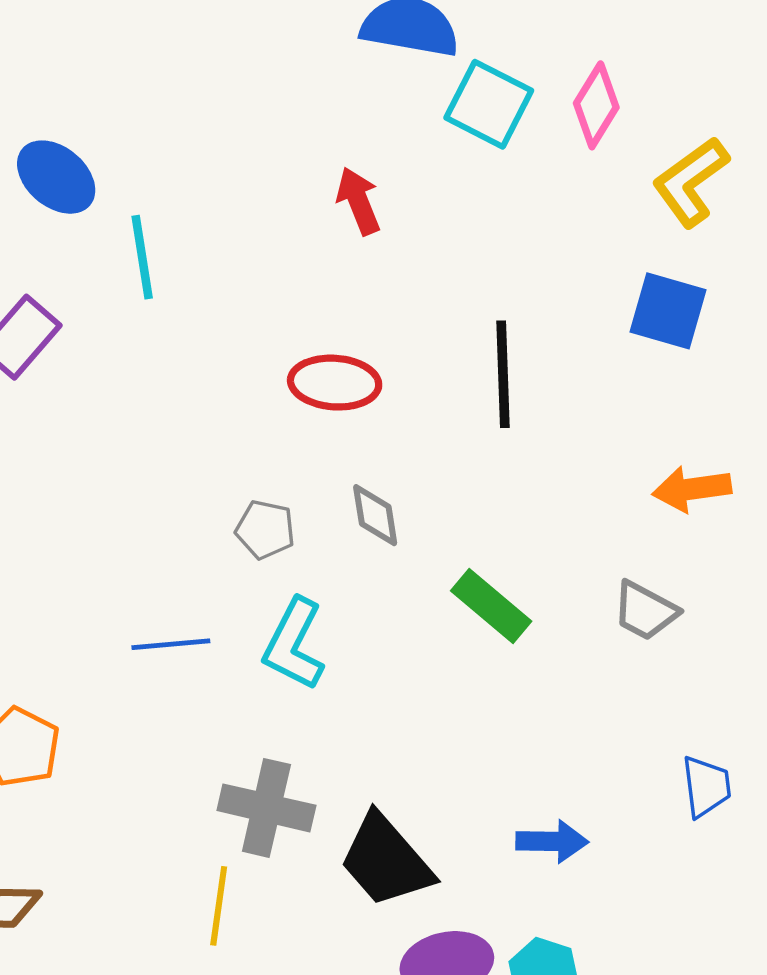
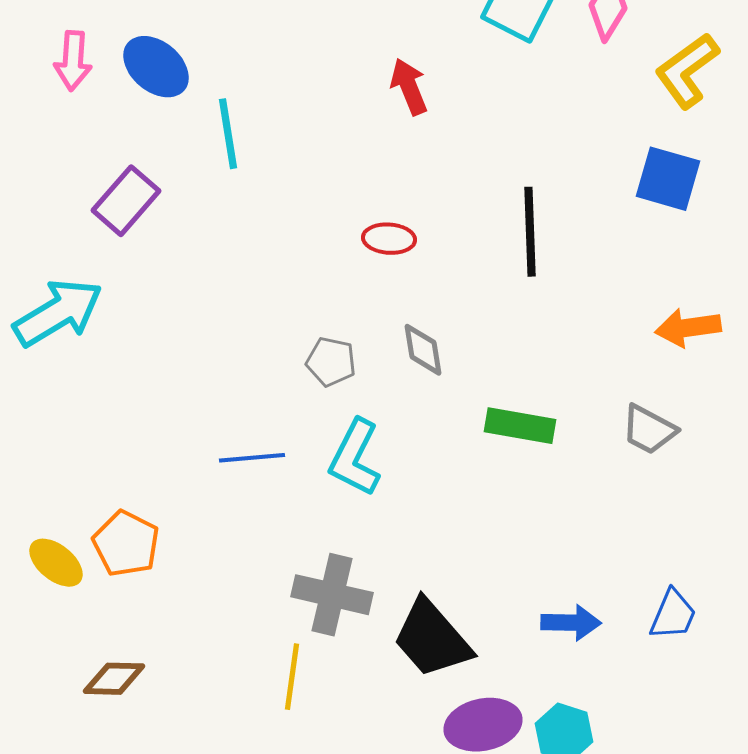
red ellipse: (335, 383) -> (389, 239), size x0.7
green rectangle: (491, 606) -> (520, 426), turned -30
blue trapezoid: (706, 786) -> (673, 615), moved, turned 30

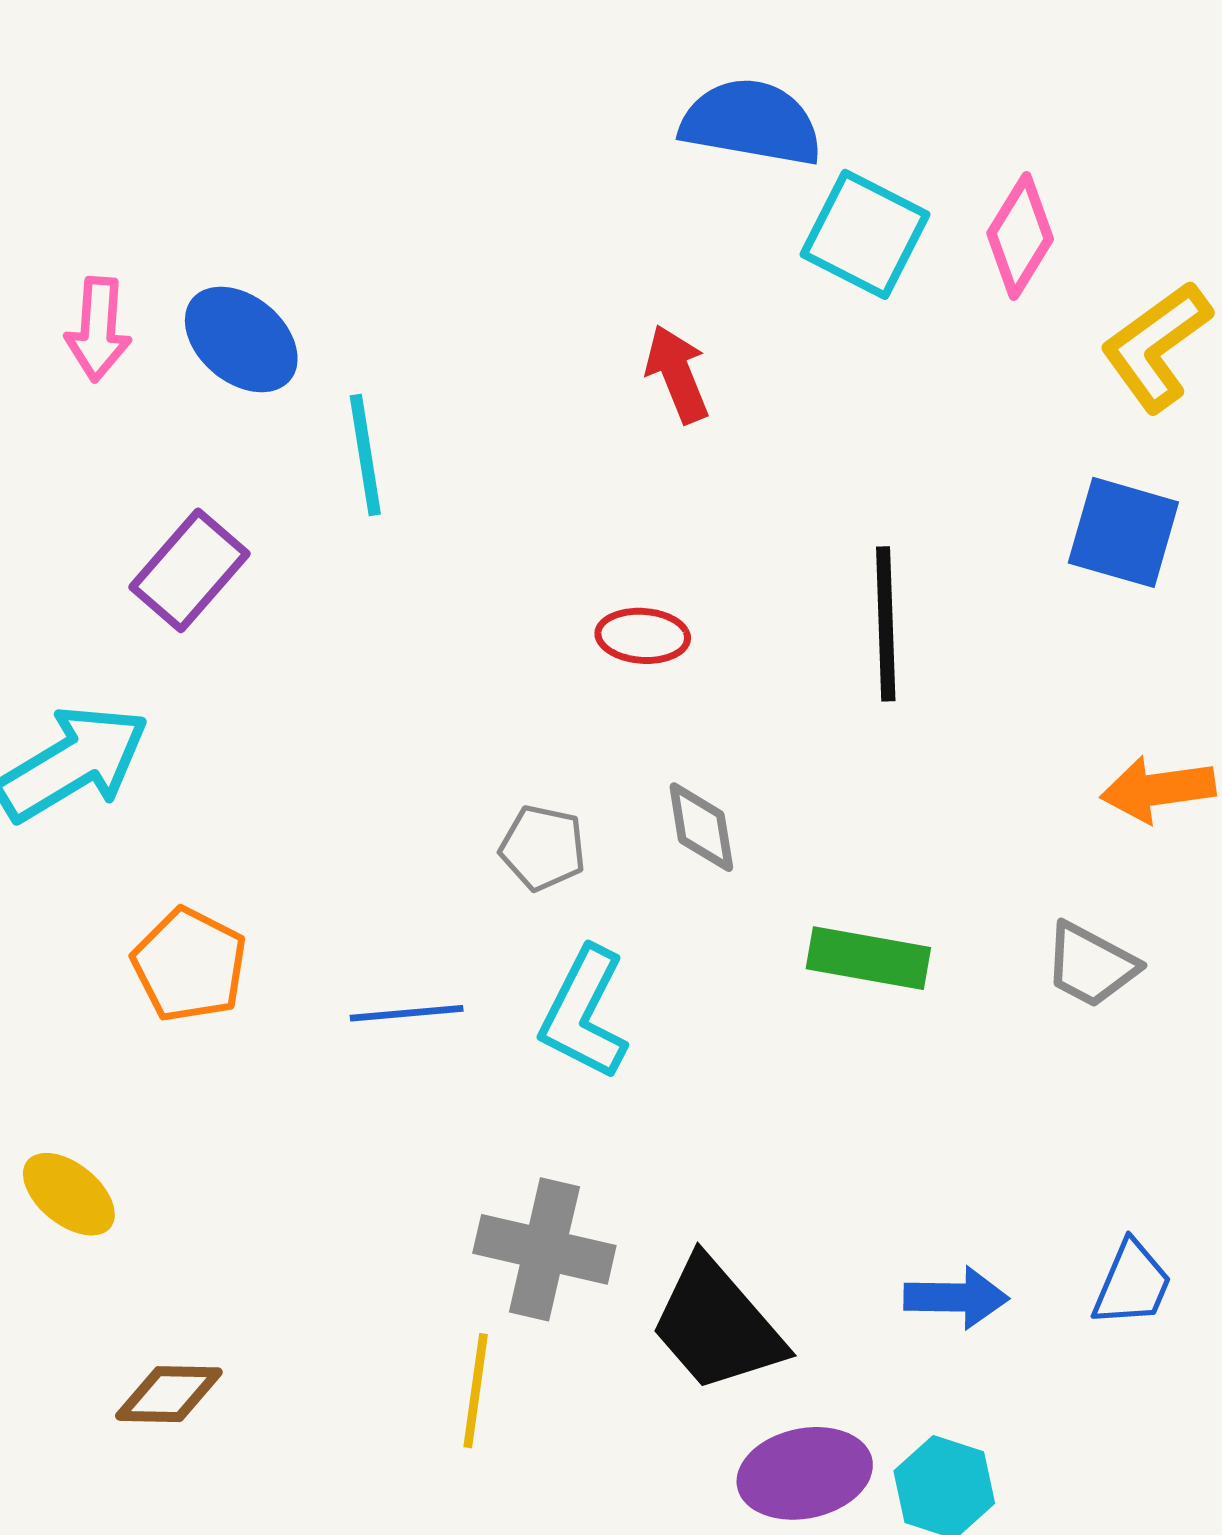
orange pentagon: (126, 544) -> (190, 965), moved

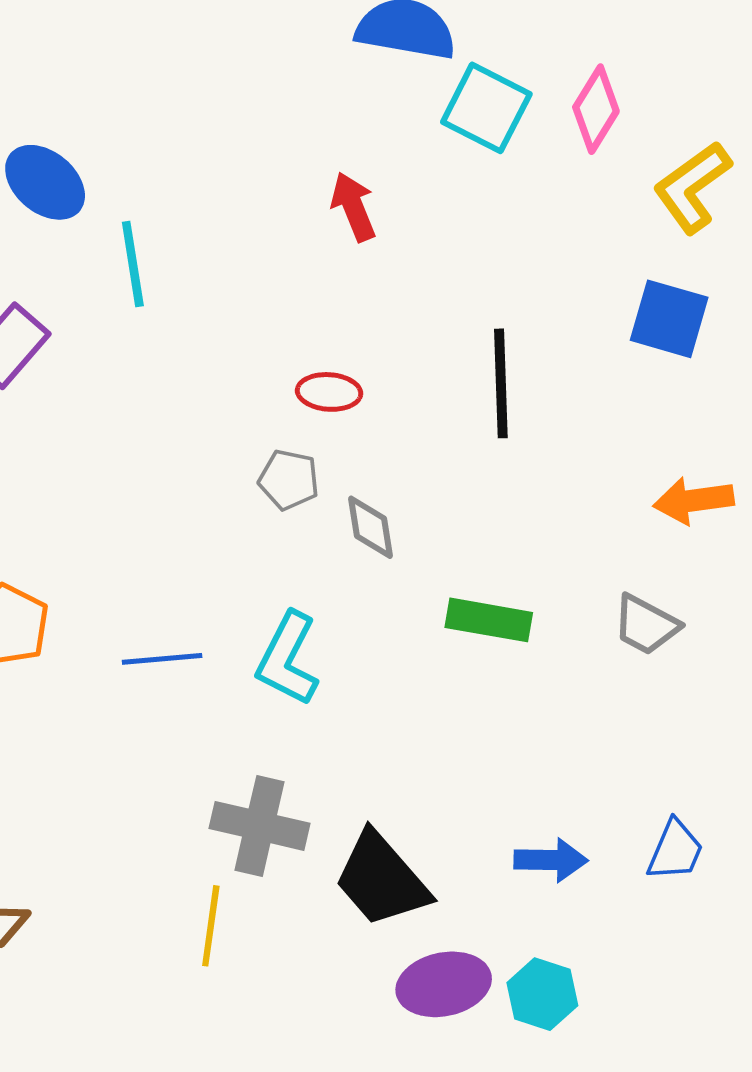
gray pentagon: (543, 848) -> (289, 480), moved

